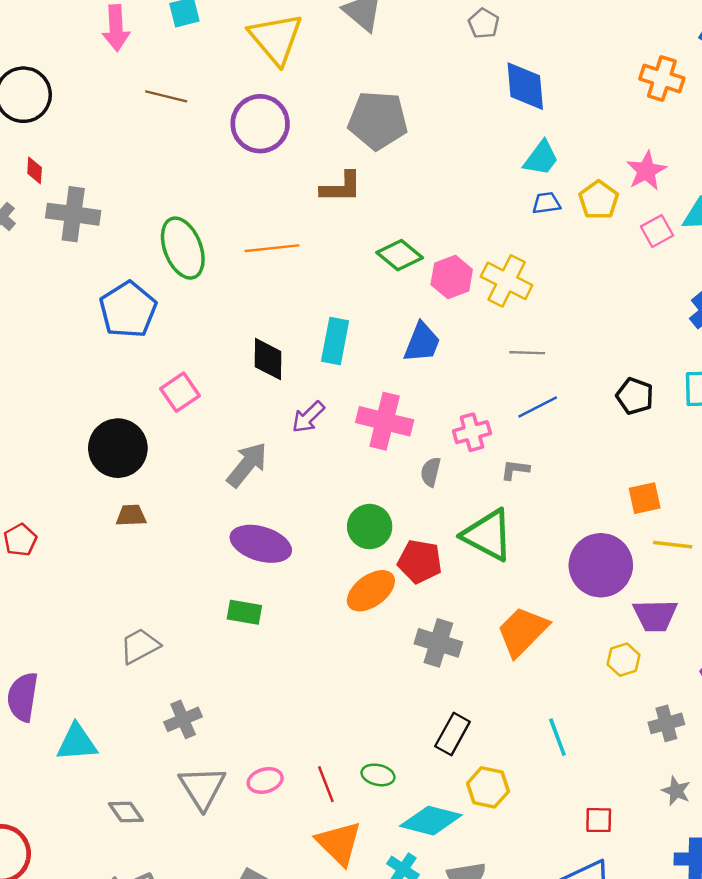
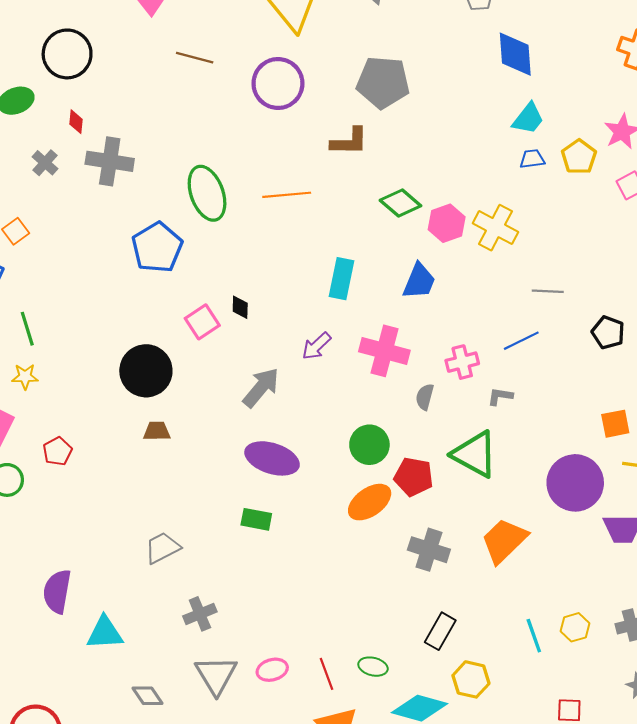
gray line: (527, 353) -> (548, 291), moved
black diamond: (268, 359) -> (240, 307), moved, size x0.6
yellow hexagon: (623, 660) -> (575, 627), moved

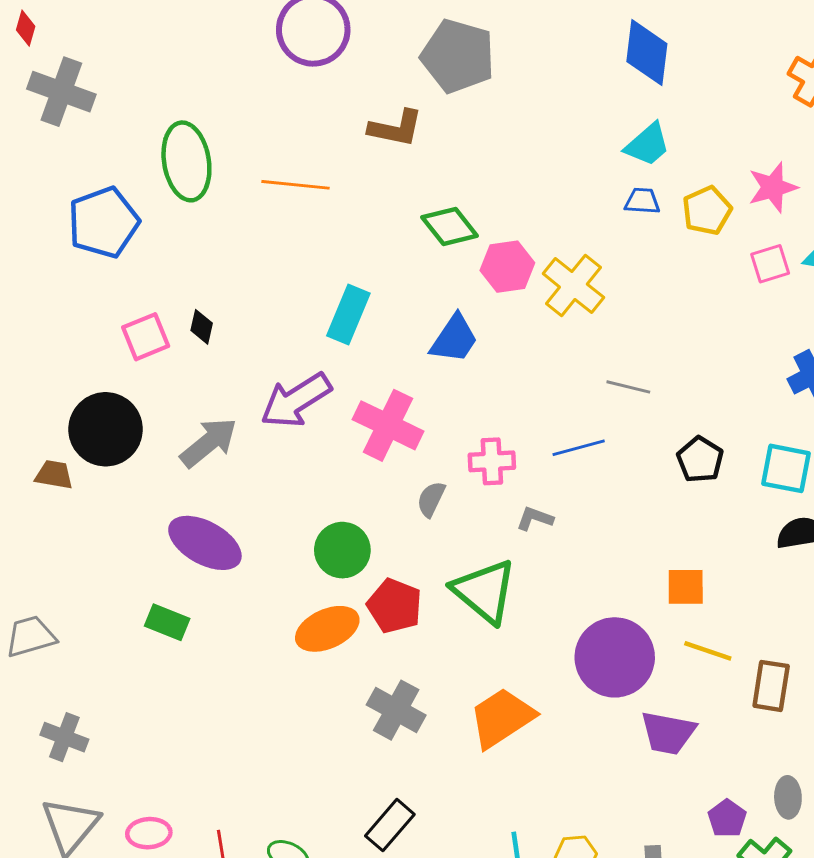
purple arrow: (316, 346) -> (296, 400), size x1.6
black circle: (146, 371) -> (106, 429), moved
gray cross: (200, 614) -> (64, 737), turned 32

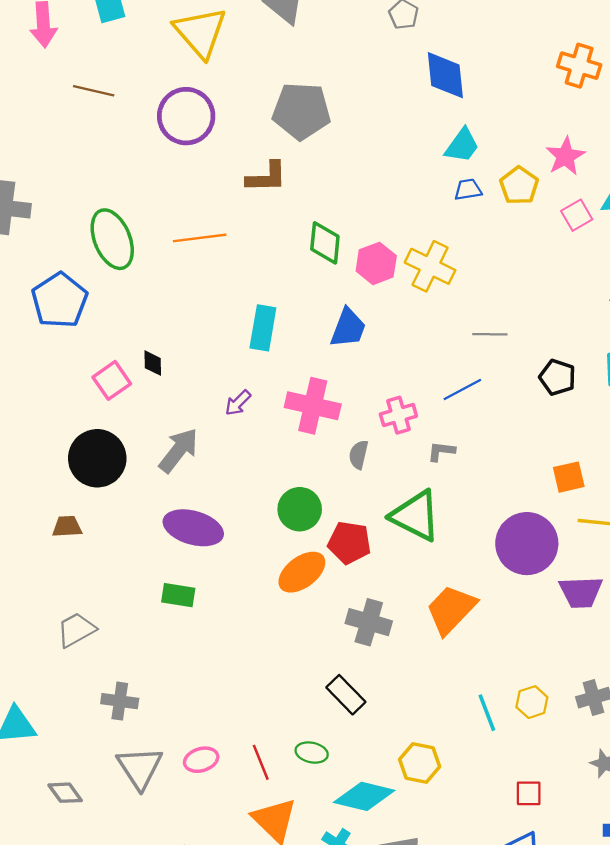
green diamond: (450, 226) -> (325, 243), turned 57
purple arrow: (296, 400) -> (238, 403), size x0.5
brown trapezoid: (54, 475) -> (67, 526), moved
black rectangle: (390, 825) -> (346, 695), moved, turned -72

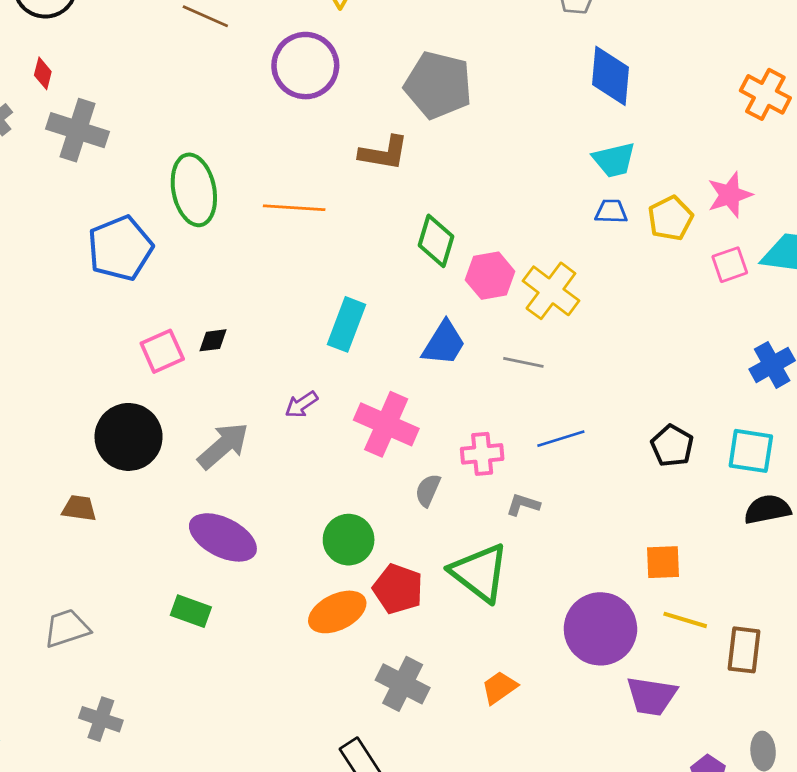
cyan trapezoid: (462, 146) -> (614, 160), turned 30
gray line: (490, 334) -> (523, 362), moved
black diamond: (153, 363) -> (213, 340), turned 72
orange trapezoid: (451, 610) -> (499, 688), size x0.6

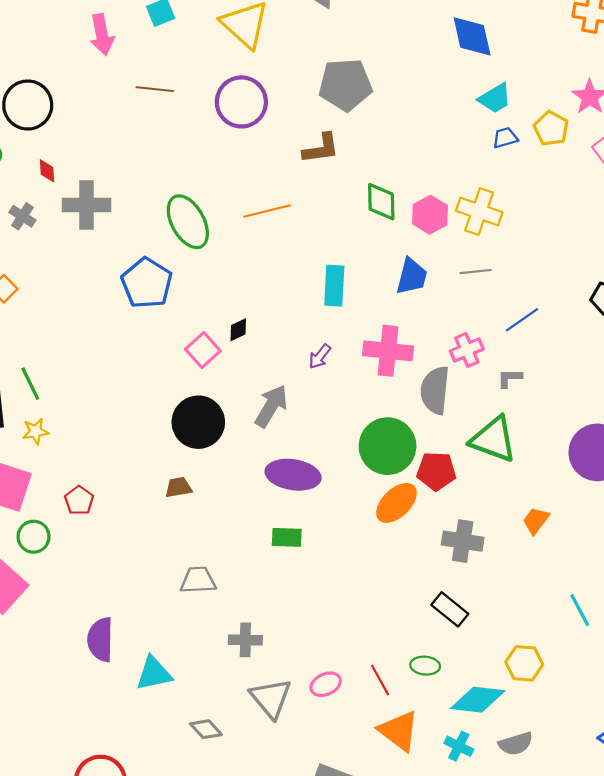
gray semicircle: (428, 490) -> (435, 390), size x1.8
green circle: (349, 540) -> (388, 446), size x1.4
gray trapezoid: (67, 628) -> (198, 580), turned 33

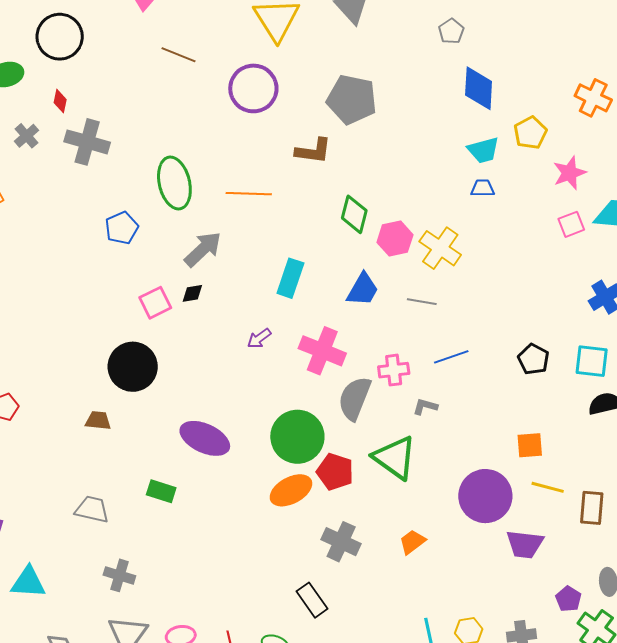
yellow pentagon: (551, 128) -> (530, 133), moved
blue pentagon: (147, 283) -> (122, 228), size x0.7
gray arrow: (271, 406) -> (203, 249), moved
green rectangle: (287, 537) -> (161, 491), moved

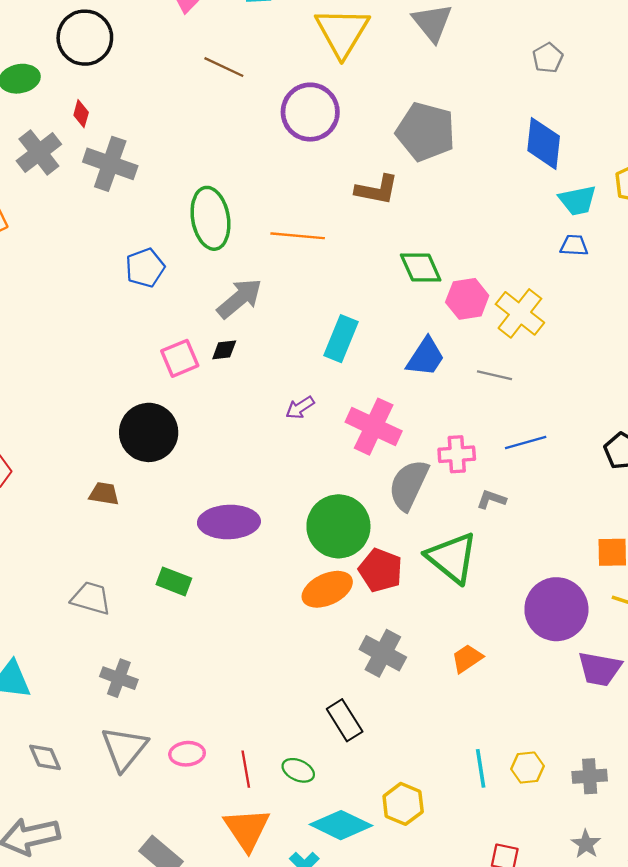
blue diamond: (479, 88) -> (544, 143), moved
gray cross: (26, 136) -> (39, 152), size x1.5
green diamond: (354, 214) -> (421, 268), turned -42
purple ellipse: (205, 438) -> (229, 522), turned -30

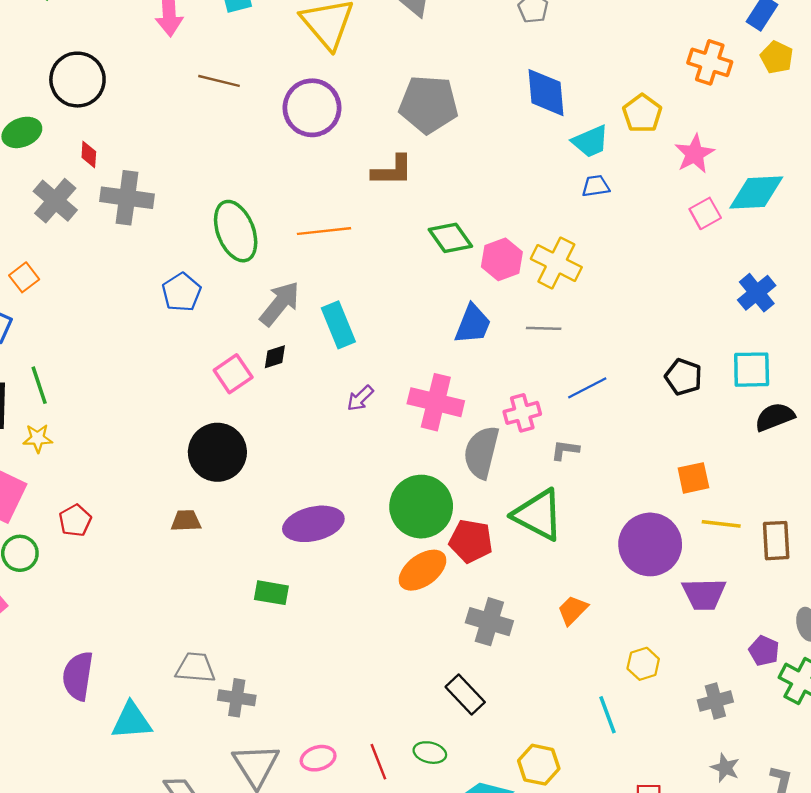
cyan rectangle: (341, 339) -> (338, 325), moved, turned -33
gray trapezoid: (91, 598) -> (195, 668), moved
yellow hexagon: (528, 768) -> (643, 664), moved

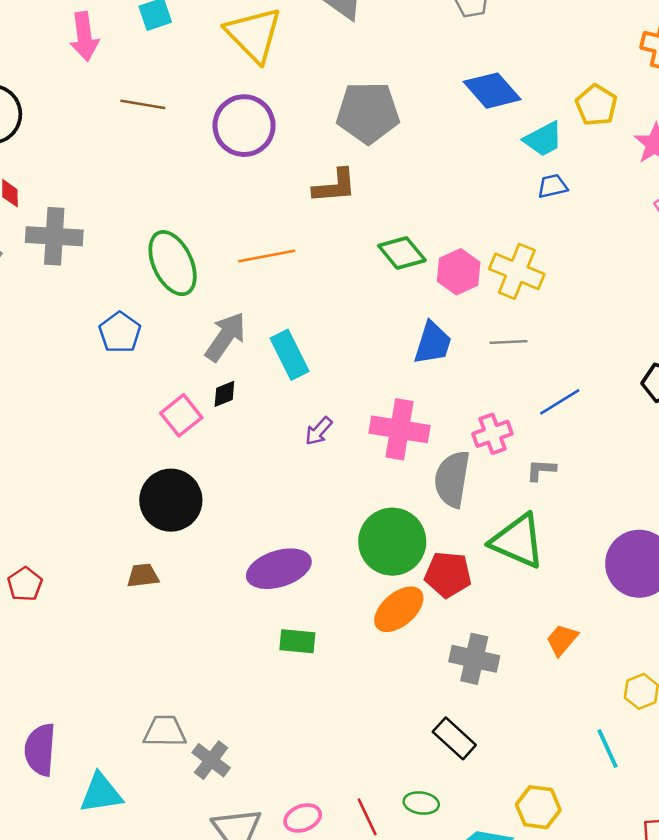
blue diamond: (546, 93) -> (492, 91), turned -32
green rectangle: (271, 593) -> (297, 641), moved
gray cross: (237, 698) -> (211, 760), turned 33

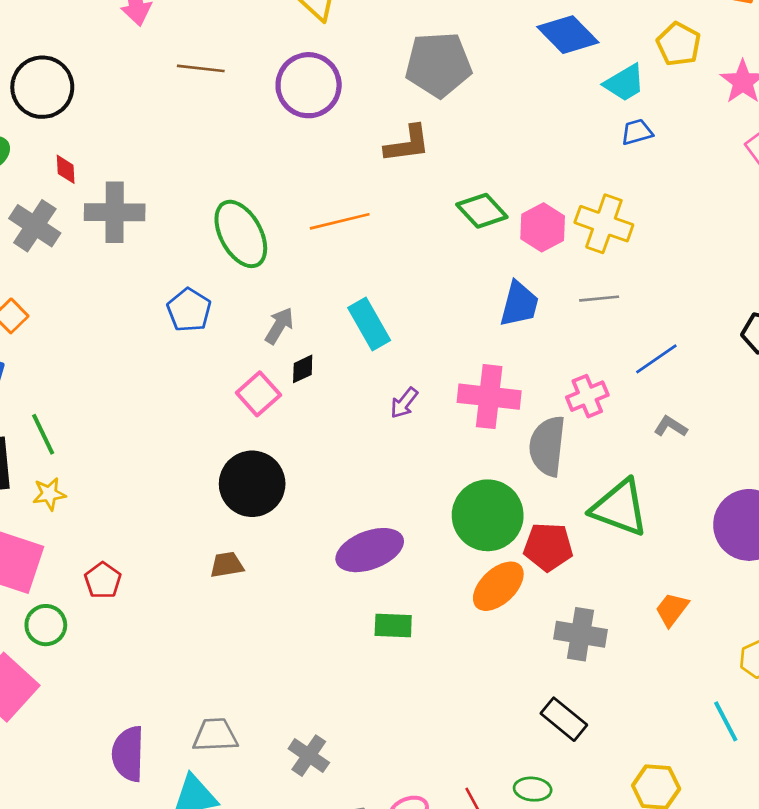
gray arrow: (225, 337) -> (279, 326), moved, size x0.7
gray L-shape: (541, 470) -> (671, 426), moved, turned 32
gray trapezoid: (165, 731) -> (215, 735), moved

